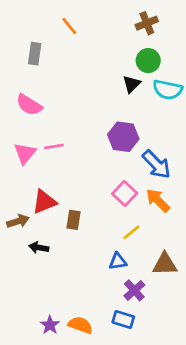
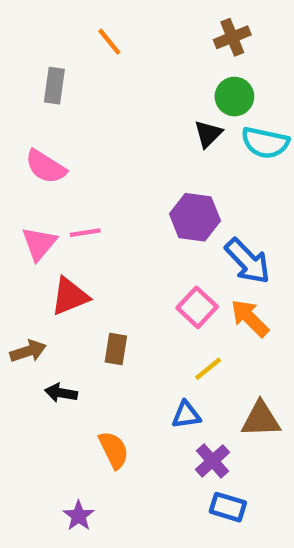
red triangle: (44, 202) -> (70, 296), moved
blue rectangle: (123, 319) -> (228, 507), moved
orange semicircle: (80, 325) -> (114, 450), moved, turned 45

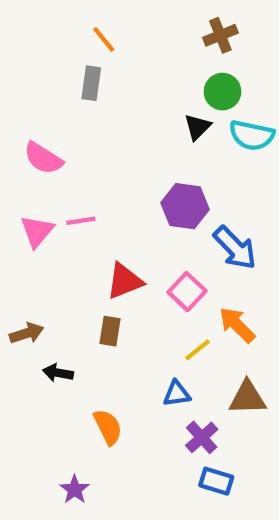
gray rectangle: (54, 86) -> (91, 83), moved
red triangle: (70, 296) -> (125, 281), moved
orange arrow: (250, 318) -> (237, 325), moved

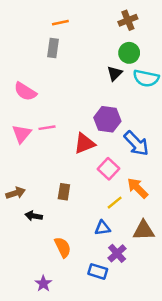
orange line: (104, 39) -> (60, 23), turned -63
red triangle: (125, 281) -> (84, 143), moved
blue rectangle: (216, 481) -> (98, 271), moved

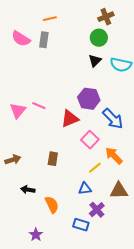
green circle: (129, 53) -> (99, 38), moved
pink semicircle: (25, 91) -> (21, 39), moved
pink line: (47, 128) -> (39, 106), turned 32
black arrow: (34, 216) -> (28, 190), moved

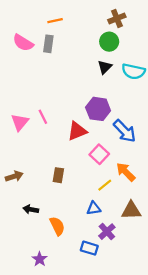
pink line: (39, 106) -> (43, 117), turned 40

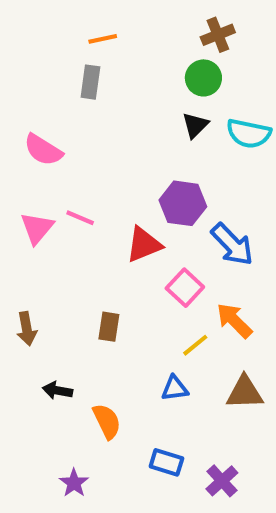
pink semicircle: (23, 43) -> (43, 150), moved
pink line: (43, 117) -> (80, 218), turned -40
brown arrow: (14, 176) -> (27, 329), turned 98
purple cross: (107, 232) -> (222, 481), moved

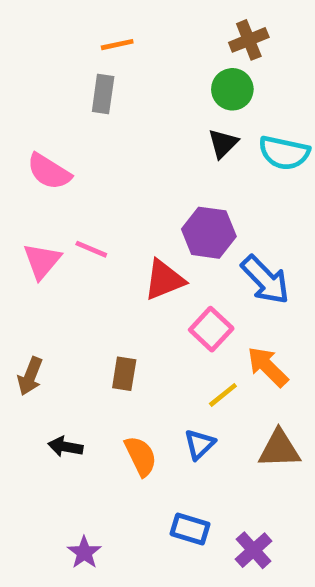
brown arrow: (27, 329) -> (30, 376), turned 32
blue triangle: (175, 388) -> (199, 444), turned -36
orange semicircle: (107, 421) -> (141, 456), moved

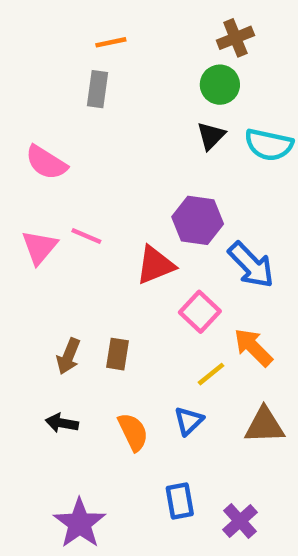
brown arrow: (30, 376) -> (68, 356), moved
blue rectangle: (190, 529) -> (180, 501), turned 63
purple star: (84, 552) -> (80, 523), size x1.6

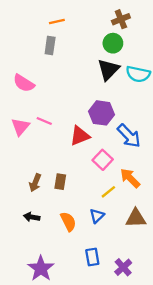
black triangle: (211, 136) -> (108, 70), size x1.5

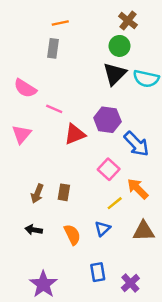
brown cross: (121, 19) -> (128, 21), turned -30
pink line: (44, 121) -> (54, 109), moved
red triangle: (80, 136) -> (75, 134), moved

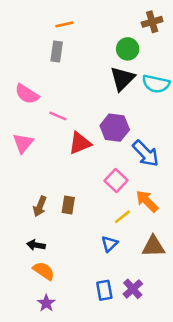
brown cross: (128, 21) -> (152, 22), moved, turned 36
orange semicircle: (72, 235) -> (44, 271), moved, turned -30
purple cross: (130, 283) -> (133, 289), moved
purple star: (43, 284) -> (46, 303), size x0.6

